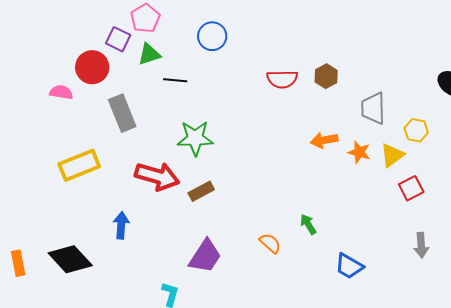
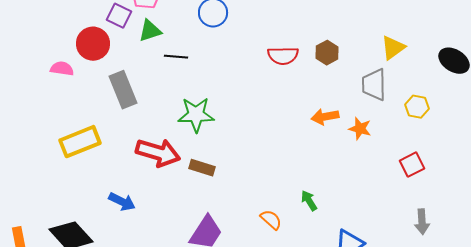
yellow triangle: (392, 155) -> (393, 48), moved
brown rectangle: (201, 191) -> (202, 168), turned 45
blue arrow: (121, 225) -> (122, 202), turned 112

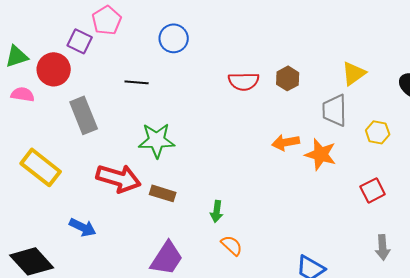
green triangle: (150, 31) -> (17, 56), moved
orange star: (360, 129) -> (321, 154), size x1.4
yellow rectangle: (80, 142) -> (41, 167), turned 60
green arrow: (309, 201) -> (217, 211), moved, turned -140

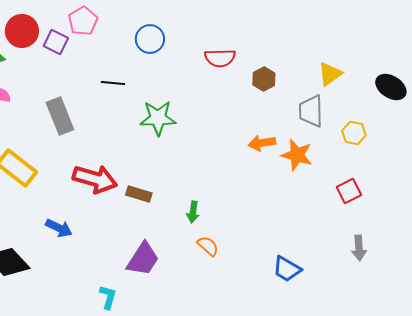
red circle: (54, 69) -> (22, 31), moved
red semicircle: (244, 81) -> (220, 58), moved
green star: (157, 140) -> (158, 118), moved

